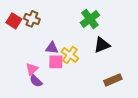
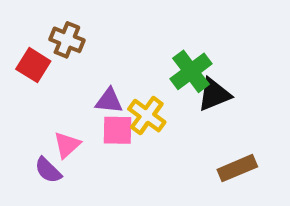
green cross: (90, 19) -> (191, 71), moved
red square: (14, 21) -> (33, 65), moved
purple semicircle: (36, 81) -> (48, 170), moved

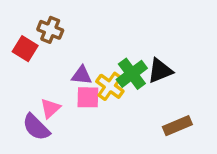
green cross: (191, 71) -> (132, 74), moved
purple semicircle: (48, 170) -> (36, 127), size x1.4

